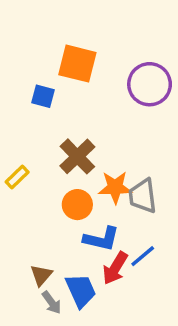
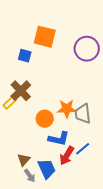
brown cross: (77, 156) -> (21, 91), moved

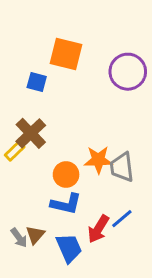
blue L-shape: (59, 139) -> (66, 204), moved
gray arrow: (30, 176) -> (19, 238), moved

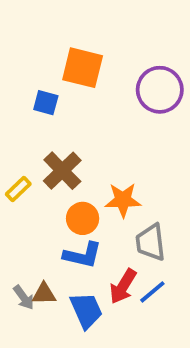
brown cross: (31, 133) -> (62, 171), moved
gray trapezoid: (122, 167) -> (151, 242), moved
blue line: (122, 219) -> (152, 292), moved
brown triangle: (35, 235) -> (44, 294), turned 48

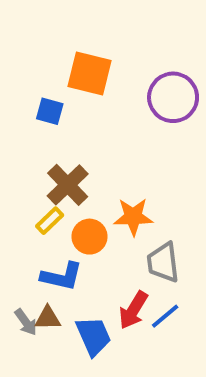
yellow rectangle: (18, 189) -> (50, 221), moved
blue L-shape: (83, 255) -> (62, 276), moved

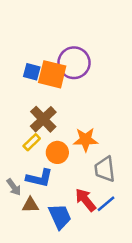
orange square: (90, 73) -> (52, 74), moved
purple circle: (173, 97) -> (74, 63), moved
red arrow: (133, 310) -> (85, 200), turned 110
gray arrow: (26, 322) -> (14, 187), moved

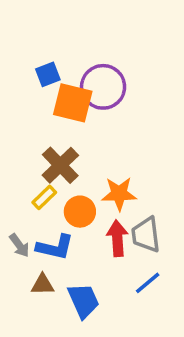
blue square: (32, 72) -> (48, 74), moved, turned -36
gray arrow: (14, 187) -> (19, 245), moved
red arrow: (85, 200) -> (117, 238), moved, turned 35

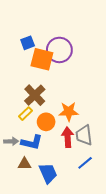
gray arrow: (19, 245) -> (11, 141), turned -56

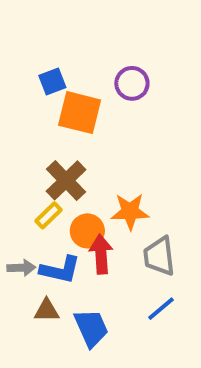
purple circle: (59, 50) -> (132, 83), moved, size x0.7
red arrow: (68, 137) -> (101, 254), moved

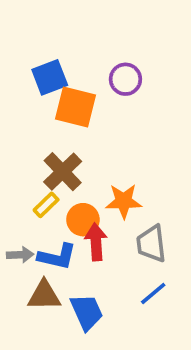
blue square: (52, 81) -> (50, 77), size x1.4
brown triangle: (47, 310) -> (44, 295), size x1.4

